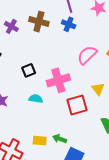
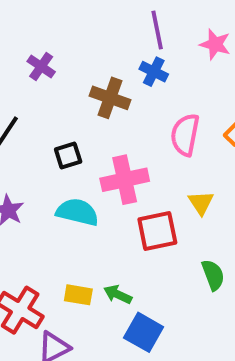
brown cross: (39, 22) -> (110, 98), moved
pink semicircle: (87, 55) -> (185, 135), turned -40
cyan semicircle: (36, 99) -> (77, 212), size x1.5

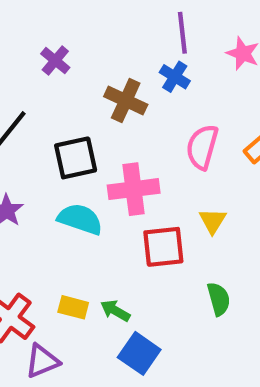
black square: (68, 156) -> (76, 158), size x1.5

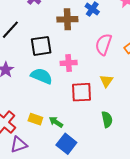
brown cross: (126, 100) -> (67, 19), turned -30
pink cross: (134, 189) -> (69, 63), size x0.7

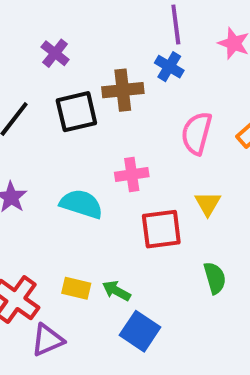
black square: (41, 46) -> (76, 112), moved

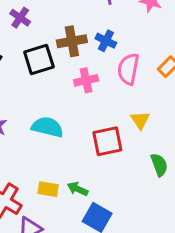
blue cross: (169, 67) -> (106, 41), moved
pink cross: (132, 175) -> (86, 80), moved
green semicircle: (215, 278) -> (159, 165), moved

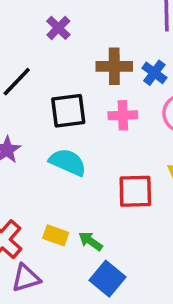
black square: (39, 59) -> (68, 111), moved

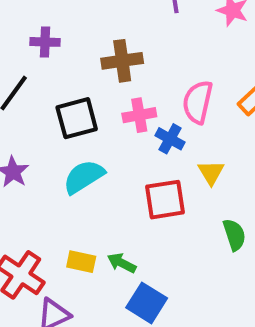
purple cross: (58, 28) -> (45, 42), moved, turned -35
blue cross: (154, 73) -> (170, 139), moved
cyan semicircle: (68, 162) -> (84, 177), turned -48

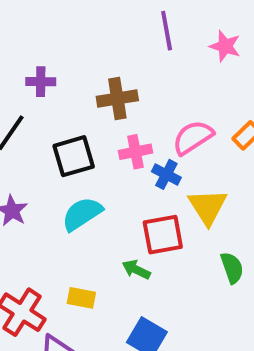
pink semicircle: (198, 102) -> (193, 137), turned 45
yellow triangle: (211, 172) -> (208, 207), size x1.5
green arrow: (122, 263) -> (136, 270), moved

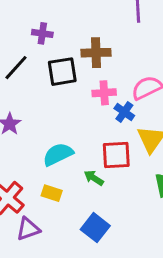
black square: (74, 156) -> (62, 72), moved
cyan semicircle: (82, 214) -> (58, 154), moved

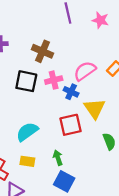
brown cross: (96, 53) -> (43, 51), turned 35
black square: (62, 72) -> (26, 81), moved, turned 30
green arrow: (94, 178) -> (58, 158), moved, turned 48

